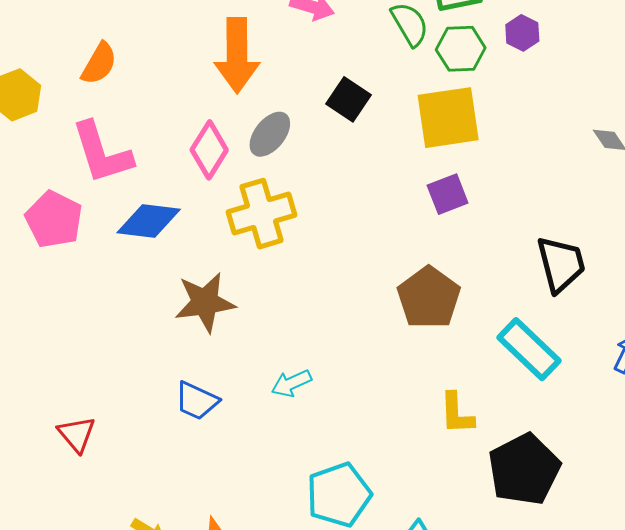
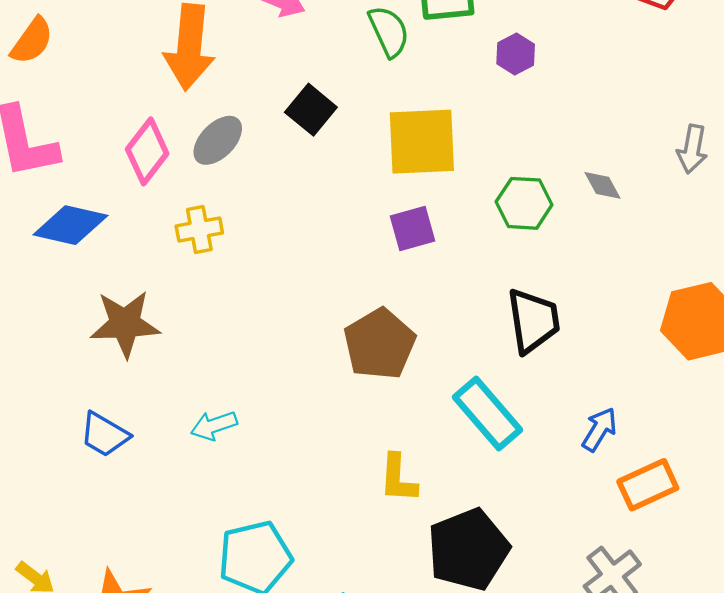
green hexagon: (461, 49) -> (524, 203), moved
yellow cross: (262, 214) -> (199, 229), size x0.6

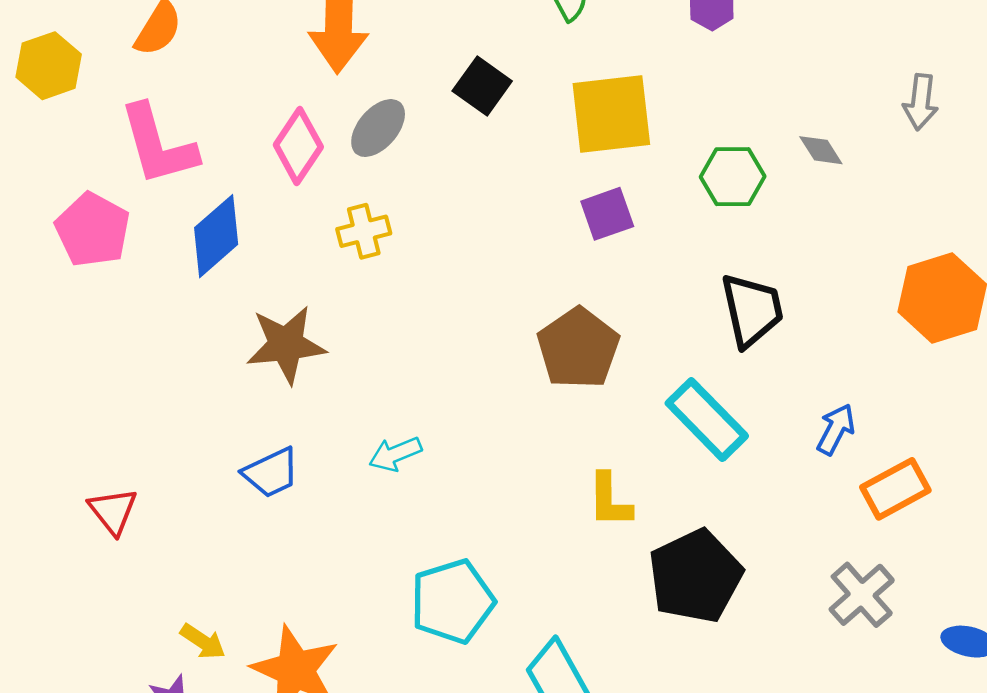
blue diamond: (70, 225) -> (216, 236), turned -50
blue trapezoid: (105, 435) -> (271, 473), turned -52

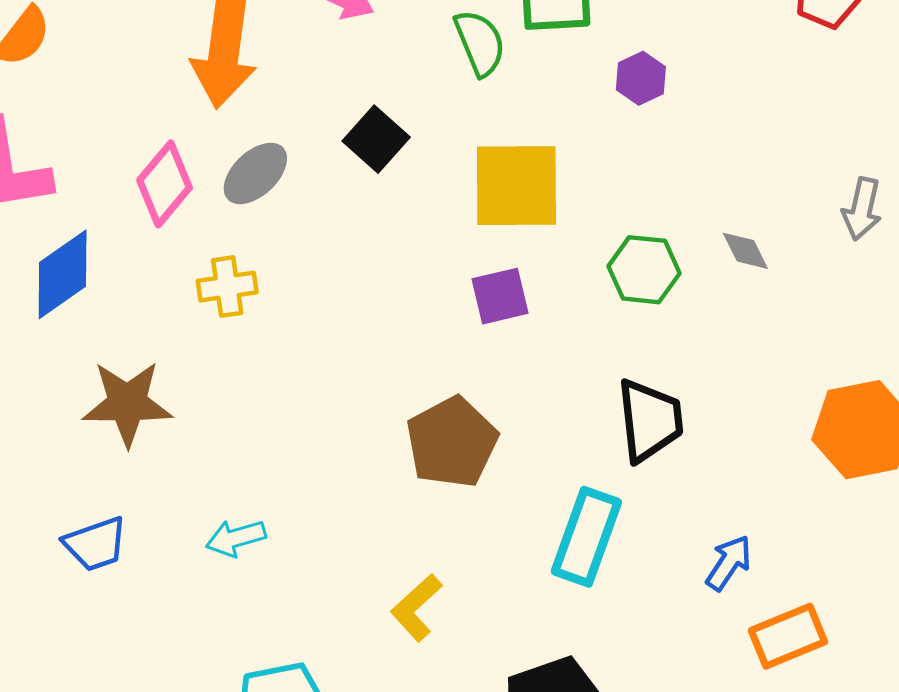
cyan rectangle: (707, 420) -> (586, 537), turned 58
yellow L-shape: (610, 500) -> (416, 608), moved, turned 42

